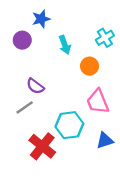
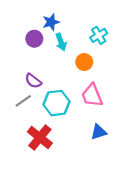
blue star: (41, 19) -> (51, 22), moved
purple circle: (22, 40) -> (34, 39), moved
cyan hexagon: (69, 125) -> (56, 103), moved

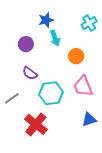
cyan cross: (99, 35) -> (89, 23), moved
purple circle: (34, 39) -> (26, 44), moved
gray line: (23, 101) -> (12, 98), moved

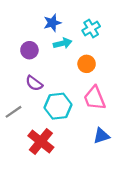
cyan cross: (89, 23) -> (91, 28), moved
cyan arrow: (55, 38) -> (63, 43), turned -84

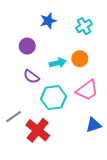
cyan arrow: (63, 43) -> (58, 63), moved
pink trapezoid: (95, 98) -> (87, 90), turned -105
gray line: (13, 112) -> (14, 117), moved

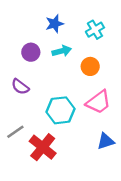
cyan arrow: (58, 63) -> (62, 51), moved
purple semicircle: (31, 77) -> (20, 87), moved

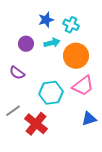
cyan cross: (95, 30) -> (71, 25), moved, turned -35
orange circle: (90, 66) -> (76, 56), size x1.6

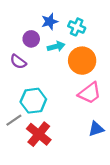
purple circle: (26, 44) -> (31, 39), moved
purple semicircle: (17, 73) -> (18, 62), moved
cyan hexagon: (51, 93) -> (33, 101), moved

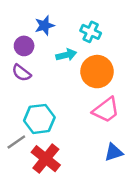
blue star: (50, 22) -> (45, 25), moved
purple circle: (31, 39) -> (24, 46), moved

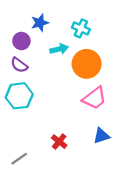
cyan hexagon: (39, 119) -> (19, 96), moved
gray line: (16, 142) -> (19, 159), moved
red cross: (46, 159) -> (59, 142), moved, size x0.6

